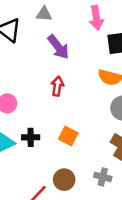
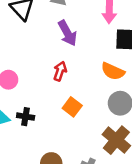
orange square: (68, 136) -> (72, 107), moved

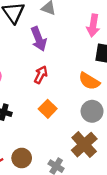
purple arrow: (67, 33) -> (39, 39), moved

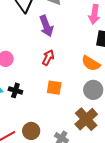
orange square: (48, 109) -> (54, 88), turned -35

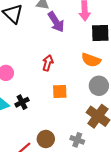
purple arrow: (46, 26) -> (56, 22), moved
black cross: (15, 90) -> (22, 102), turned -32

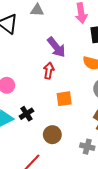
purple arrow: (56, 22) -> (56, 47), moved
brown circle: (46, 139) -> (52, 135), moved

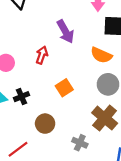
red arrow: (49, 71) -> (42, 55), moved
orange square: (64, 99) -> (64, 88), turned -35

